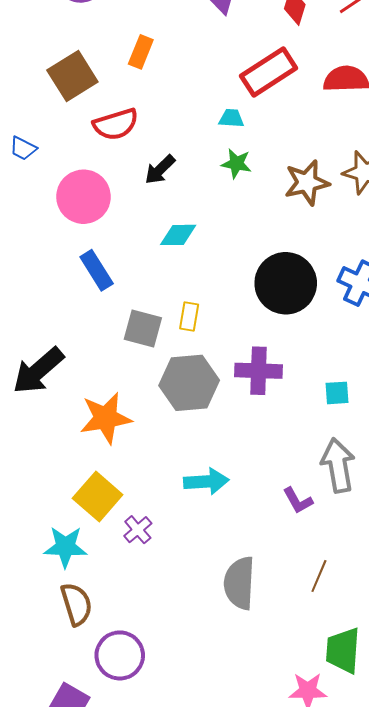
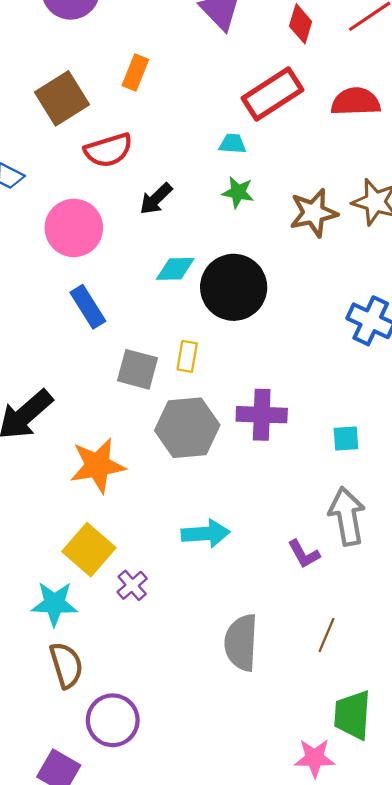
black circle: (286, 283) -> (234, 287), moved

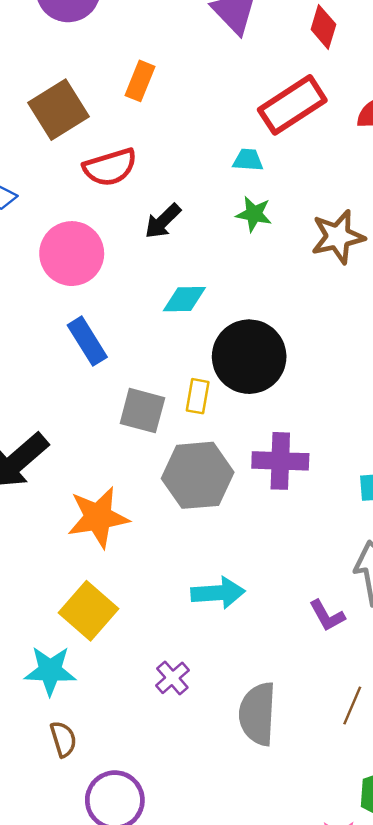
black circle: (234, 287) -> (249, 357), moved
purple cross: (132, 585) -> (172, 678), moved
brown semicircle: (66, 665) -> (63, 739), size x0.7

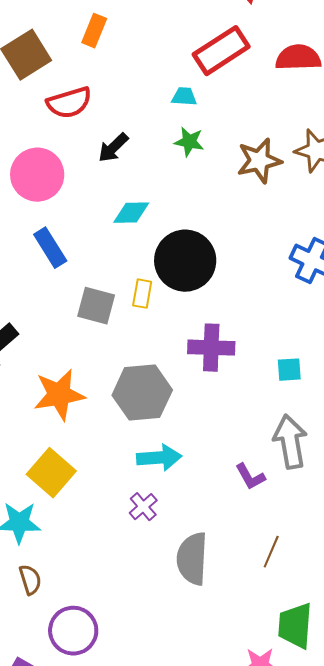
gray hexagon: (198, 475) -> (142, 393), moved
purple cross: (172, 678) -> (143, 507), moved

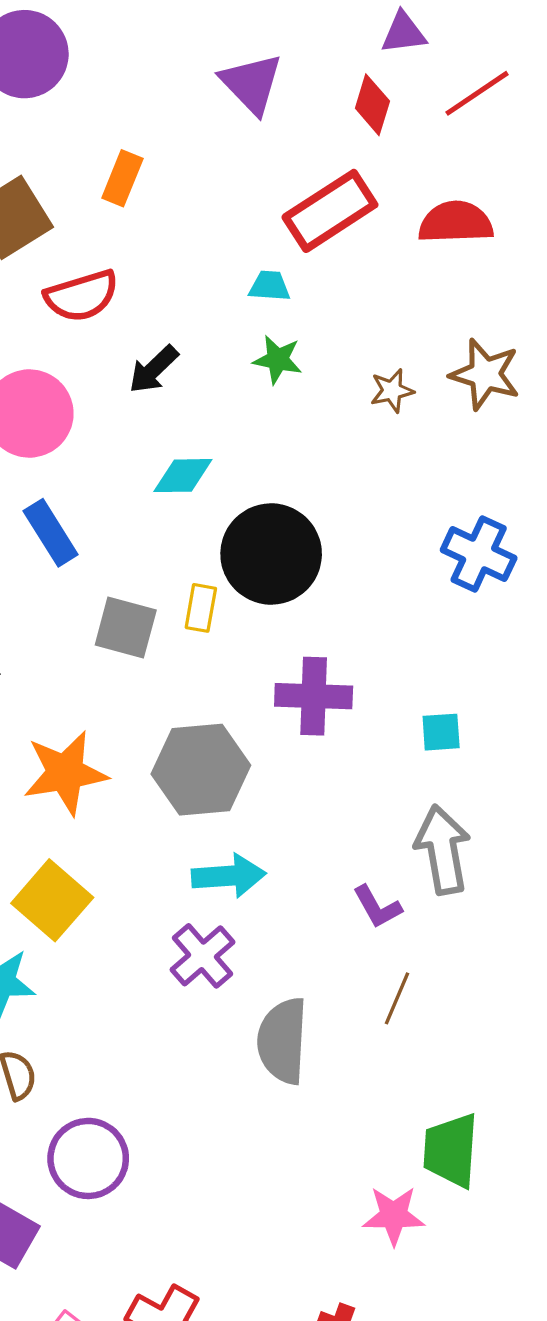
brown star: (259, 161) -> (392, 391), size x0.6
purple cross: (143, 507) -> (202, 956), size x1.4
brown line: (271, 552) -> (397, 998), moved

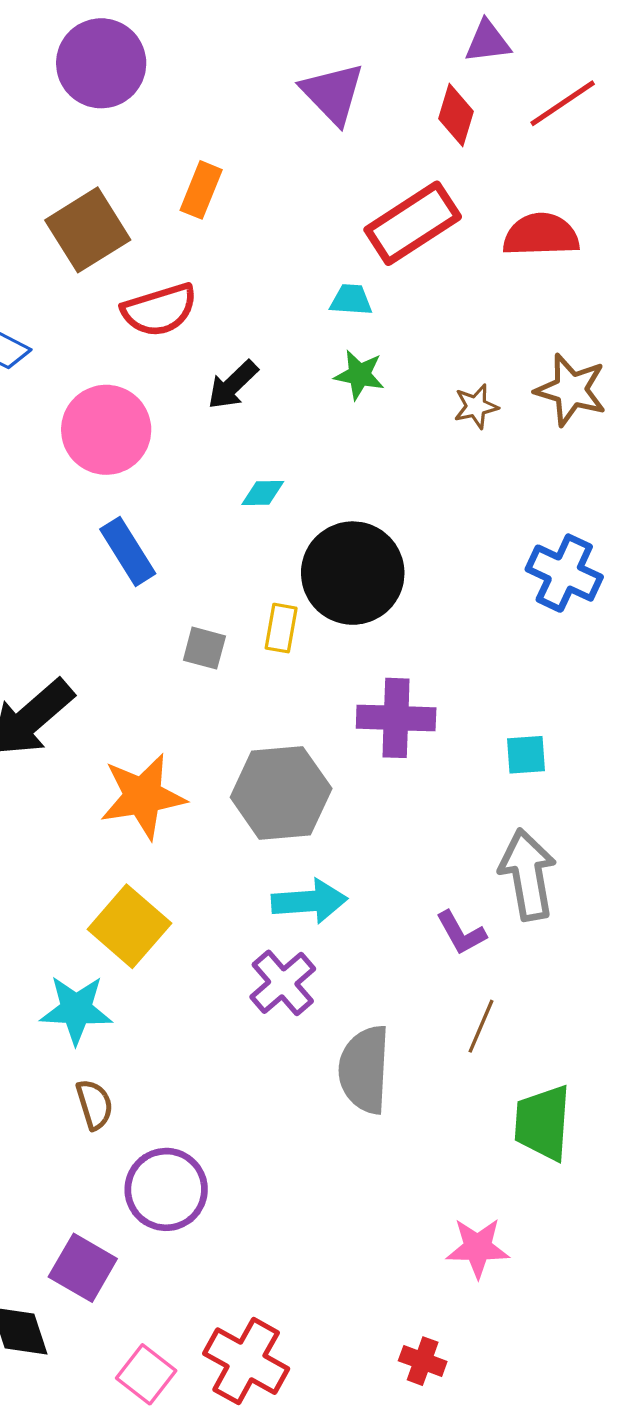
cyan diamond: (183, 476) -> (263, 493), size x0.7
gray square: (126, 628) -> (204, 648), size x0.7
green trapezoid: (451, 1150) -> (543, 1123), moved

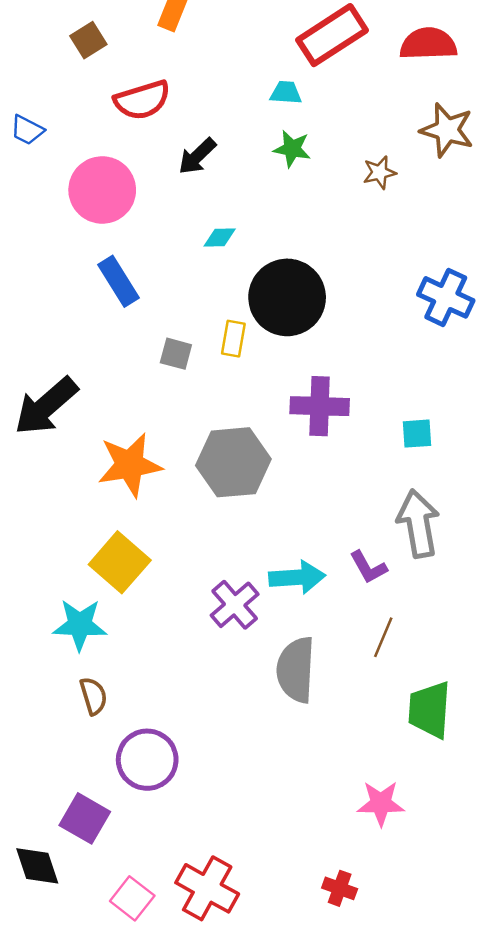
brown square: (88, 230) -> (88, 40), size x0.6
brown star: (571, 390) -> (447, 130), moved
cyan arrow: (309, 901) -> (297, 577), moved

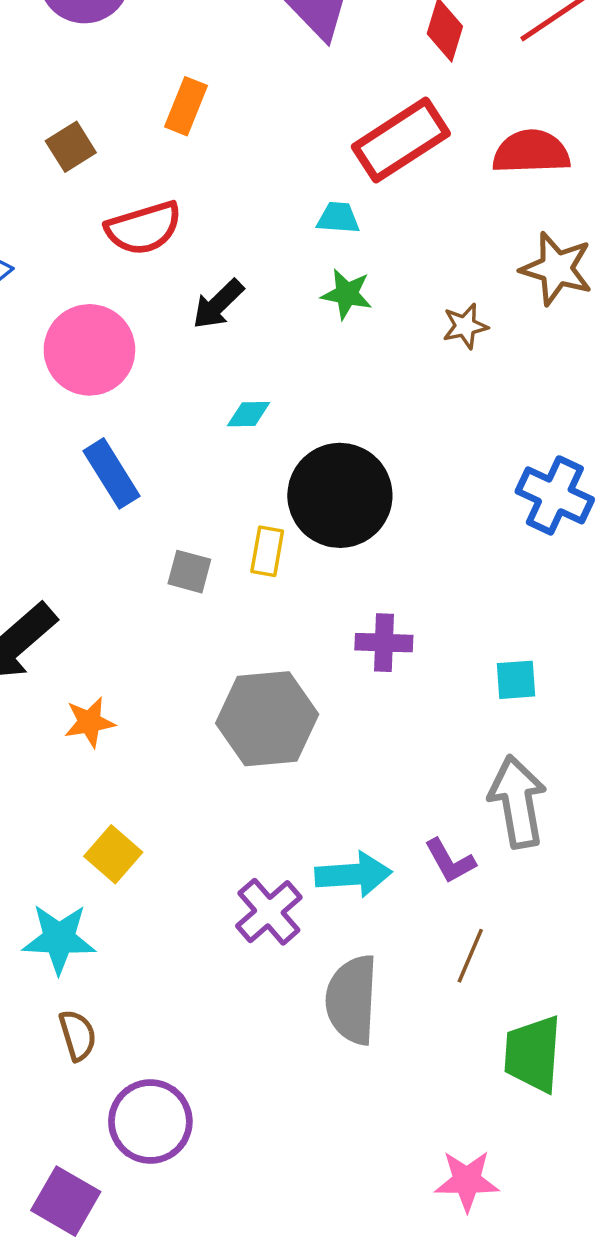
purple cross: (320, 406) -> (384, 643), size x0.7
orange star: (130, 465) -> (89, 722), moved, size x0.6
yellow square: (120, 562) -> (113, 854), size x0.7

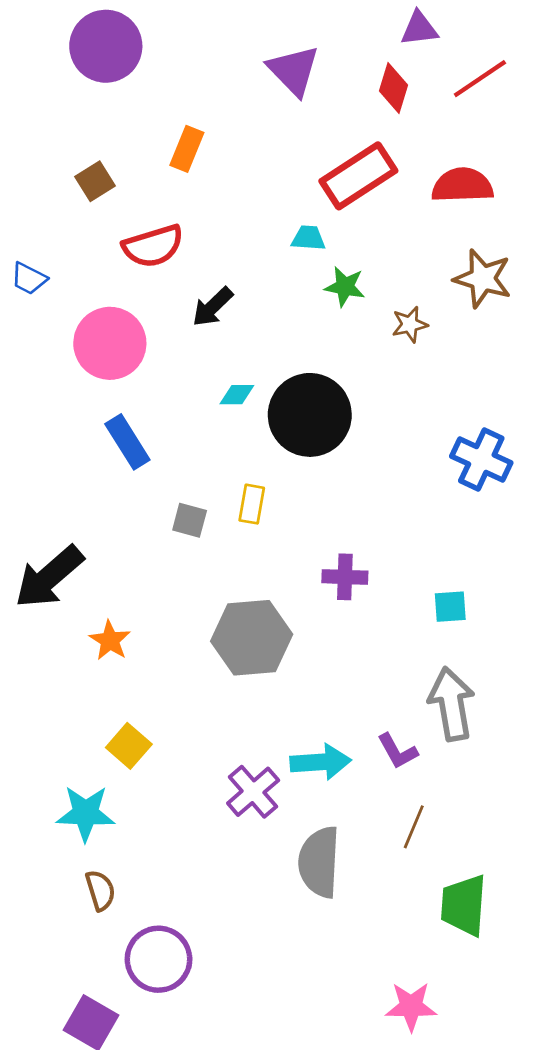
green star: (347, 294) -> (345, 287), moved
black circle: (340, 495) -> (310, 415), moved
orange star: (89, 722) -> (110, 640), turned -30

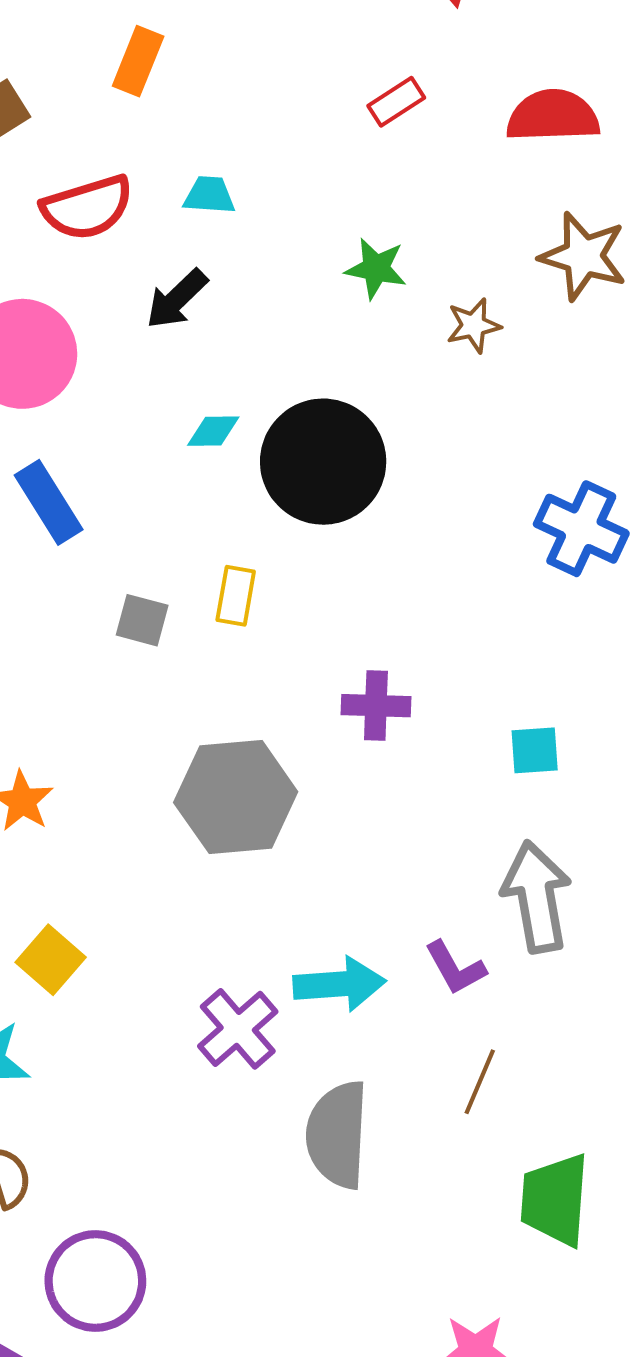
red rectangle: (358, 176) -> (396, 102), size x0.5
cyan trapezoid: (308, 238) -> (209, 195), moved

